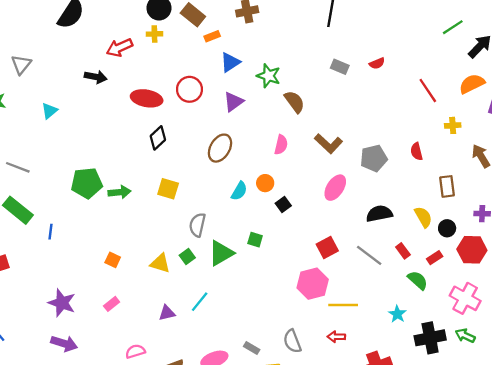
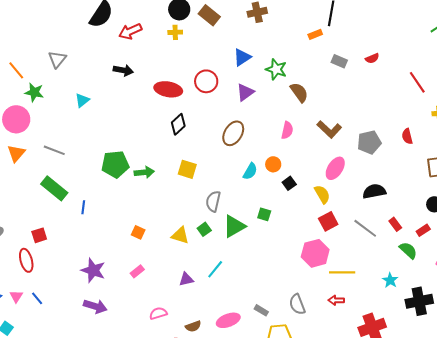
orange rectangle: (212, 36) -> (315, 34), moved
red arrow: (119, 48) -> (130, 31), moved
yellow semicircle: (423, 217) -> (322, 194), moved

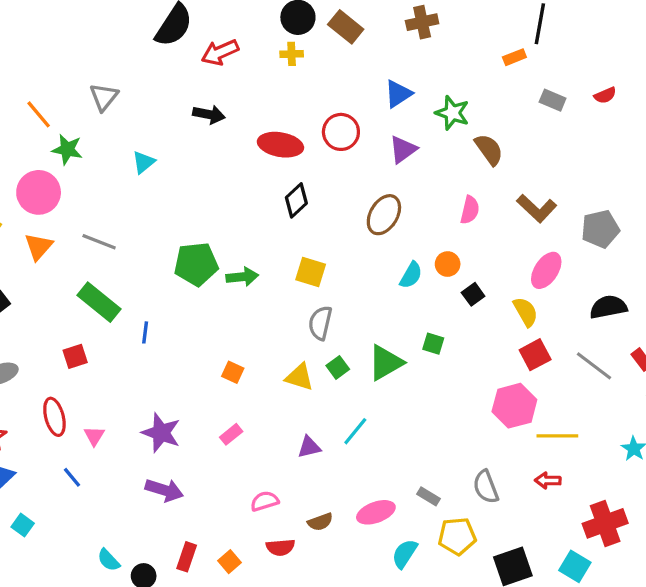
gray semicircle: (213, 201) -> (320, 323), moved
red square: (39, 235) -> (75, 356), moved
pink triangle: (16, 296) -> (94, 436), moved

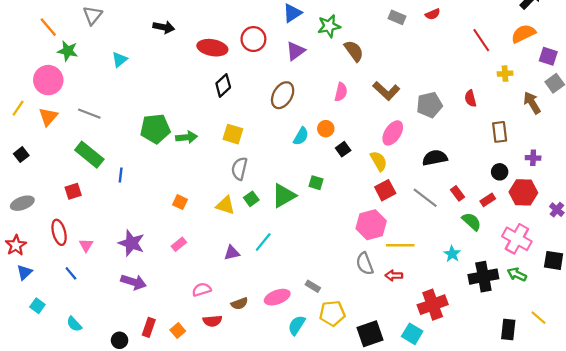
green star: (452, 113) -> (329, 26), turned -30
gray semicircle: (486, 487) -> (365, 264), moved
cyan semicircle: (109, 560) -> (74, 324), moved

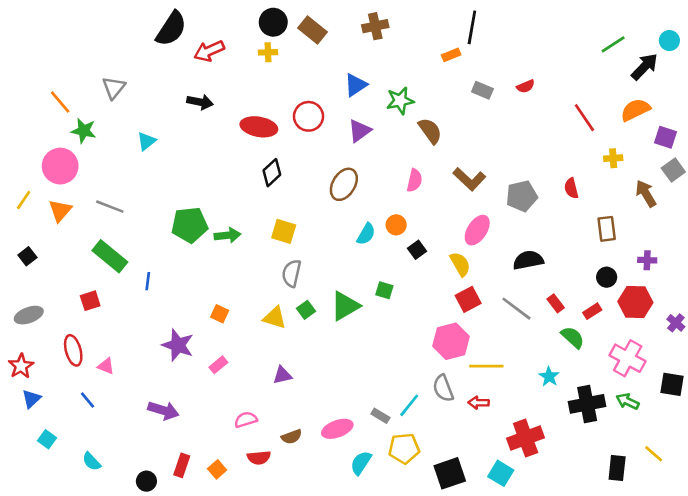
cyan line: (263, 242) -> (409, 405), moved
purple star: (131, 243) -> (178, 345), moved
pink triangle: (86, 245) -> (106, 366), turned -40

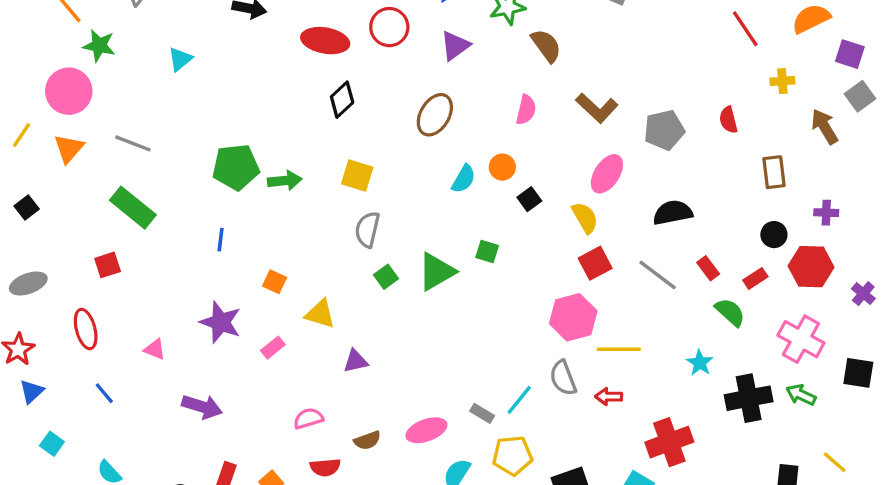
blue line: (148, 281) -> (221, 240), moved
yellow triangle: (275, 318) -> (320, 314), moved
pink triangle: (106, 366) -> (155, 349), moved

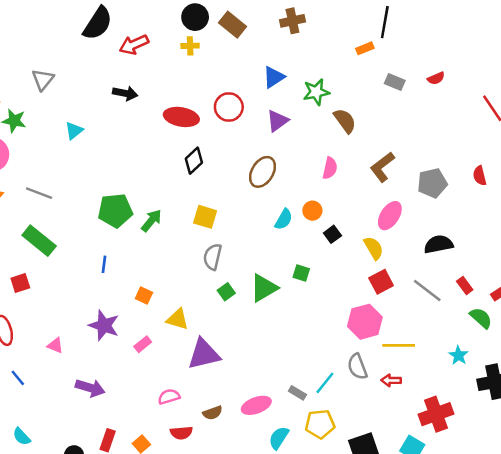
brown L-shape: (597, 108) -> (382, 167), turned 100
green arrow: (285, 181) -> (151, 221), turned -45
purple triangle: (356, 361) -> (204, 354), size x1.8

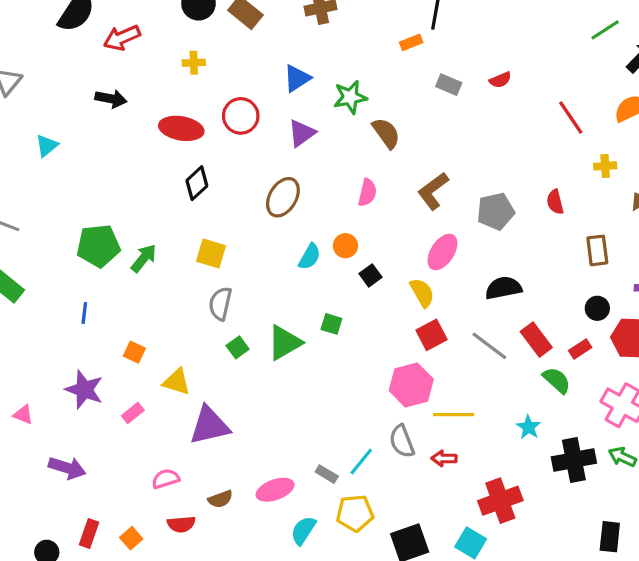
yellow cross: (190, 46) -> (194, 63), moved
red rectangle: (465, 285) -> (536, 340), size x1.5

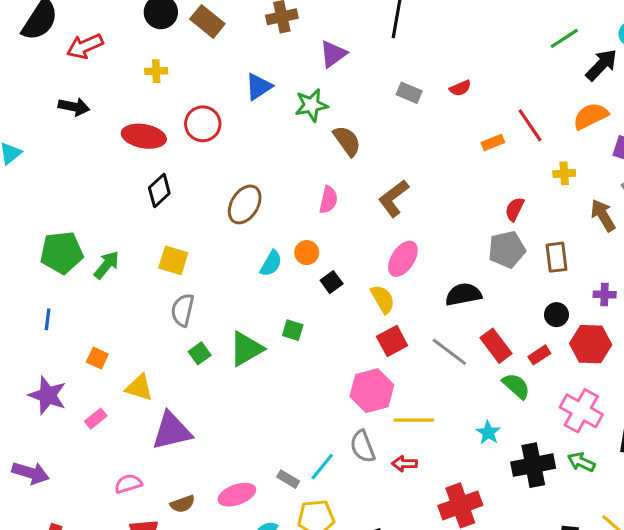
orange rectangle: (411, 42) -> (493, 142), moved
purple triangle: (302, 133) -> (333, 54), moved
red semicircle: (555, 202) -> (515, 209), turned 40
gray pentagon: (496, 211) -> (507, 249), moved

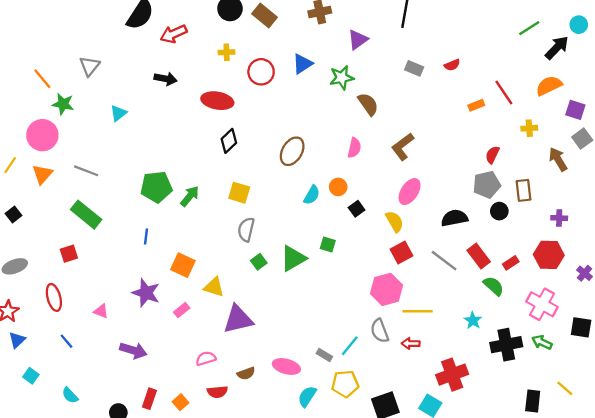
red circle: (203, 124) -> (261, 72), moved
black circle: (556, 315) -> (499, 211), moved
orange square: (97, 358) -> (183, 265), size x1.5
pink ellipse: (237, 495) -> (286, 366), turned 35

